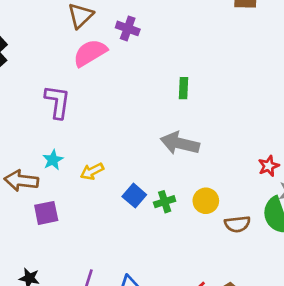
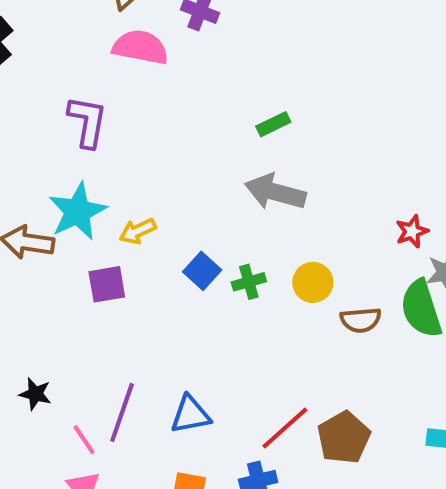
pink semicircle: (90, 53) -> (140, 47), turned 40
green rectangle: (183, 88) -> (273, 124), moved, turned 60
cyan star: (53, 160) -> (77, 211), size x1.8
purple square: (46, 213) -> (107, 284), moved

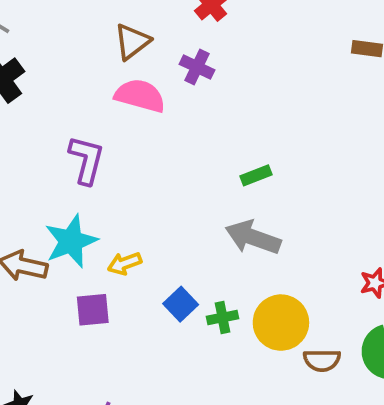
yellow circle: (313, 282) -> (281, 323), size x1.5

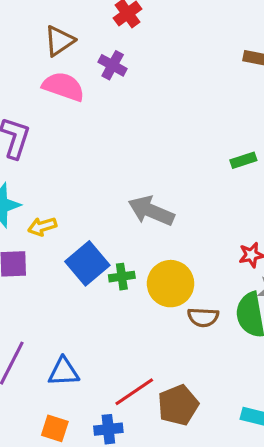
green rectangle: (256, 175) -> (243, 160), moved
blue square: (181, 304) -> (87, 263), size x1.5

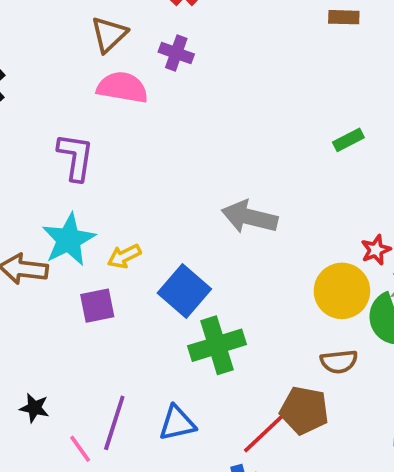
green cross: (122, 277) -> (217, 345), moved, size x1.8
yellow circle: (171, 284) -> (342, 291), moved
brown semicircle: (203, 317) -> (339, 362), moved
brown pentagon: (178, 405) -> (304, 410), moved, turned -30

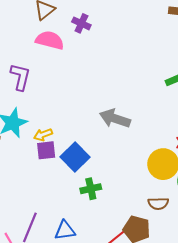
purple square: (97, 306) -> (46, 150), moved
green cross: (217, 345) -> (91, 189), size x0.7

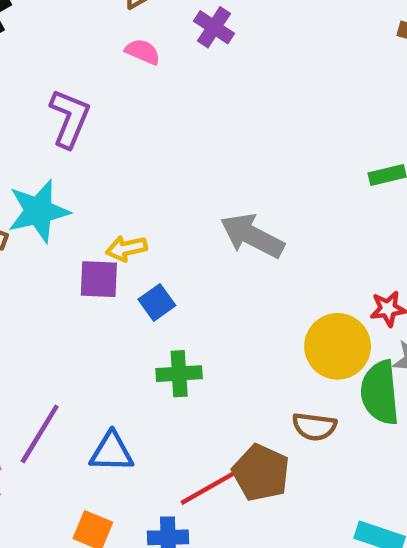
pink semicircle: (50, 40) -> (143, 52), size x0.6
yellow arrow: (43, 135) -> (126, 248), moved
blue square: (75, 157) -> (157, 302), size x0.6

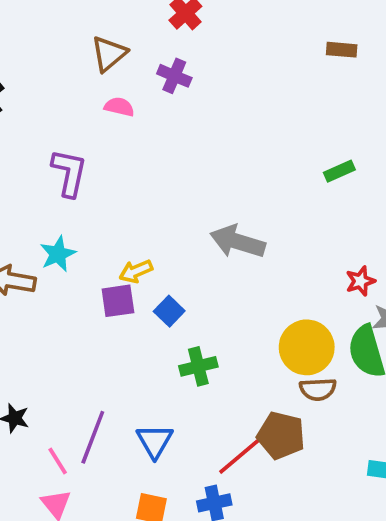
cyan star: (38, 211) -> (58, 254), size x0.7
yellow circle: (338, 346) -> (307, 347), moved
blue triangle: (112, 452) -> (155, 441), turned -51

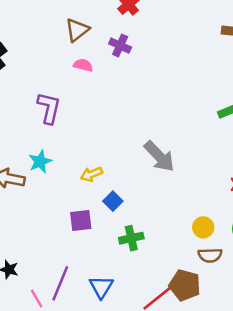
gray arrow: (238, 242) -> (159, 156), turned -152
purple square: (118, 301) -> (81, 220), moved
yellow circle: (307, 347) -> (203, 227), size x0.6

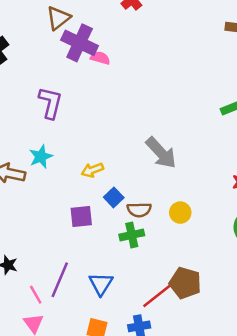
brown triangle: (77, 30) -> (58, 18), moved
purple cross: (120, 46) -> (80, 43), moved, size x1.6
pink semicircle: (83, 65) -> (100, 58), moved
yellow circle: (203, 227) -> (180, 213), moved
brown semicircle: (210, 255) -> (139, 210), moved

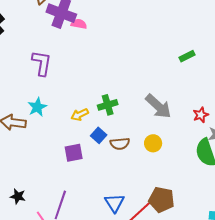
gray arrow: (161, 153) -> (158, 106), moved
green cross: (132, 235) -> (108, 105), moved
blue triangle: (101, 284) -> (114, 203), moved

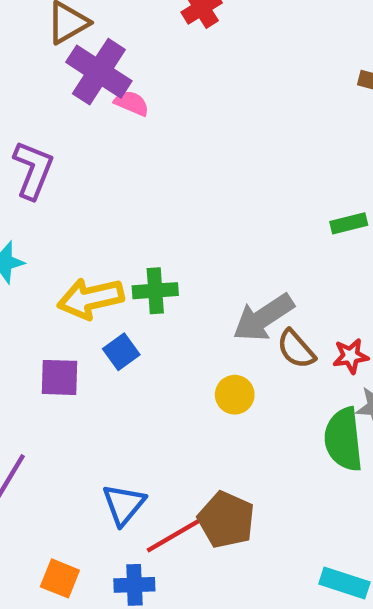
gray arrow: (158, 106) -> (263, 318), turned 92
yellow arrow: (80, 115) -> (91, 298), size x1.6
brown semicircle: (120, 144) -> (296, 349), moved, turned 42

